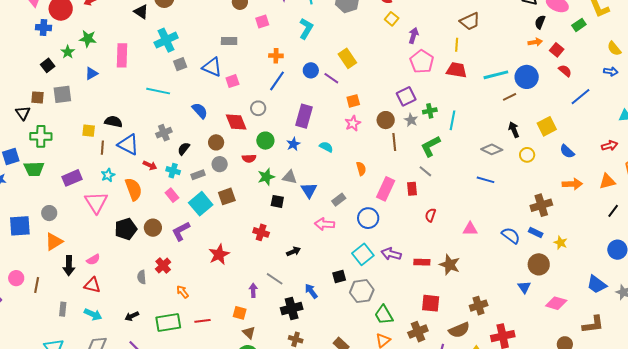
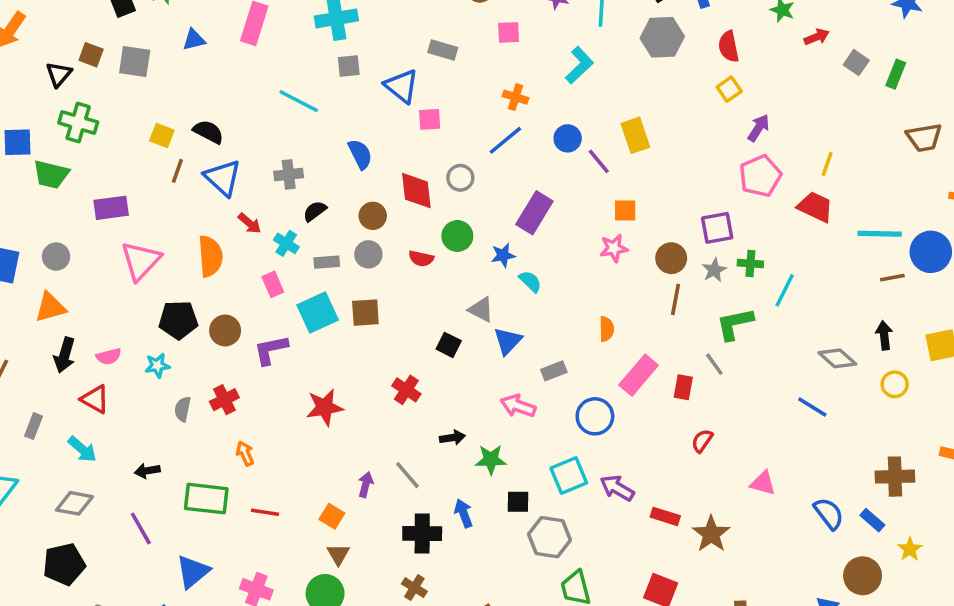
brown trapezoid: (470, 21) -> (924, 138), moved
cyan semicircle: (326, 147) -> (530, 281), moved
cyan star: (108, 175) -> (157, 365), moved
green star: (266, 177) -> (491, 460), moved

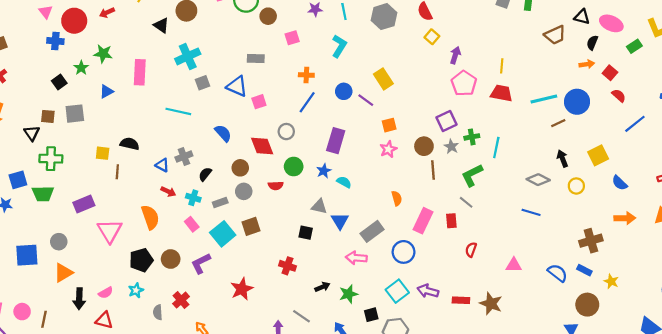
blue triangle: (223, 178) -> (162, 165), moved, size x0.6
gray rectangle: (554, 371) -> (372, 231), size x1.5

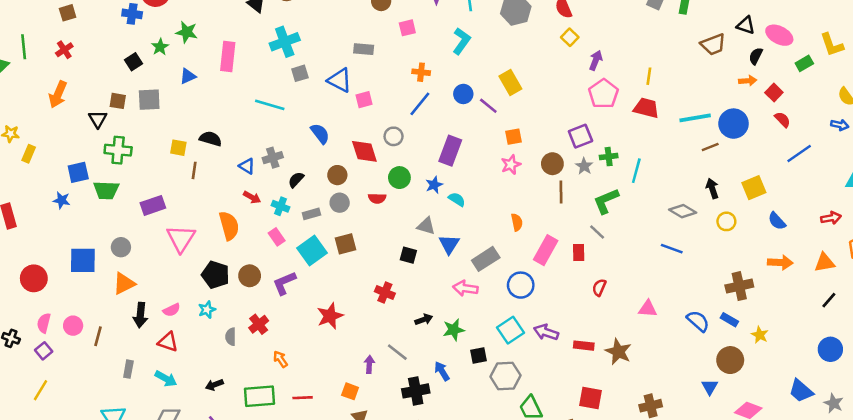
black pentagon: (141, 260) -> (215, 275), turned 30

